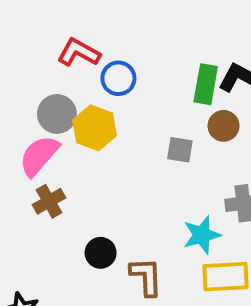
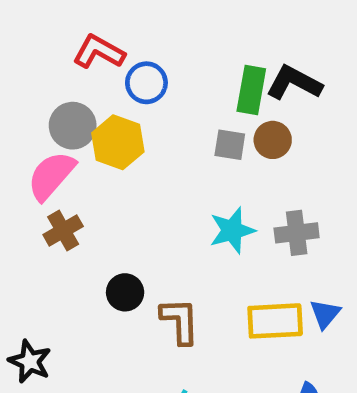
gray square: (180, 150) -> (230, 145), moved
cyan star: (202, 235) -> (232, 230), moved

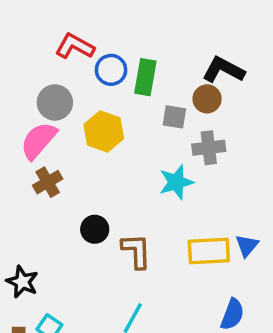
green rectangle: (251, 90) -> (145, 77), moved
brown circle: (273, 140) -> (207, 99), moved
yellow hexagon: (118, 142) -> (104, 131), moved
gray cross: (297, 233) -> (209, 148), moved

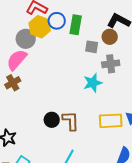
yellow hexagon: (104, 131) -> (40, 27), moved
brown cross: (48, 182) -> (13, 83), moved
black circle: (95, 229) -> (52, 120), moved

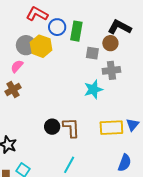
yellow hexagon: (40, 27) -> (41, 46), moved
pink semicircle: (17, 60) -> (17, 66), size x0.6

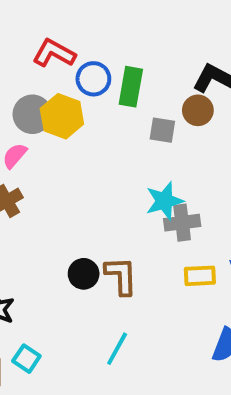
gray cross: (111, 70) -> (182, 223), moved
yellow rectangle: (111, 128) -> (200, 276), size x0.7

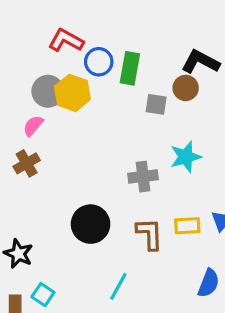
cyan star: (164, 201) -> (186, 157), moved
gray cross: (182, 223) -> (143, 177), moved
black circle: (84, 274) -> (91, 224), size x1.5
brown L-shape: (121, 276) -> (150, 234), moved

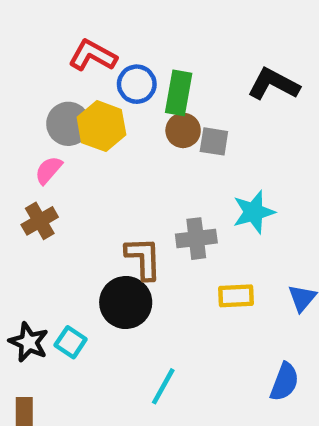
brown circle: (186, 88) -> (183, 130), moved
yellow rectangle: (187, 226) -> (236, 296), moved
brown L-shape: (150, 234) -> (143, 258), moved
cyan square: (43, 295) -> (71, 342), moved

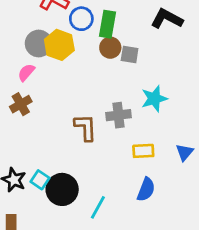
black circle: (126, 302) -> (62, 189), moved
blue semicircle: (285, 382) -> (146, 189), moved

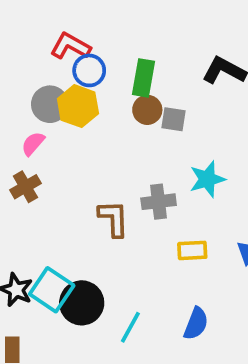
blue circle: (81, 19) -> (89, 70), moved
cyan square: (40, 180) -> (52, 290), size x1.6
blue semicircle: (146, 189) -> (196, 324), moved

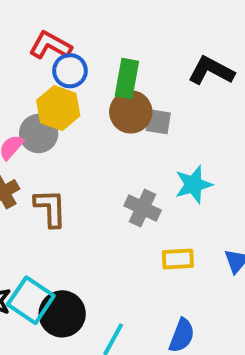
gray circle: (50, 104) -> (39, 133), moved
brown circle: (147, 110) -> (131, 112), size x1.4
gray cross: (159, 202) -> (143, 208), turned 32
brown L-shape: (114, 219) -> (50, 208), moved

